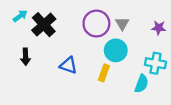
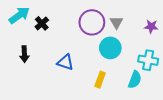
cyan arrow: (20, 16) -> (19, 15), size x1.5
black cross: (44, 25) -> (42, 23), size x0.6
yellow rectangle: (104, 73) -> (100, 80), moved

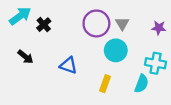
black arrow: (24, 54) -> (25, 57), turned -49

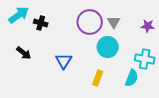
black cross: (44, 25) -> (41, 23), turned -32
blue triangle: (68, 65) -> (64, 61), turned 42

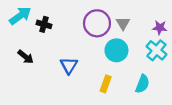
cyan cross: (145, 59) -> (156, 50), moved, turned 30

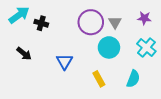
purple star: (160, 28) -> (144, 18), moved
yellow rectangle: (106, 84) -> (99, 79), turned -49

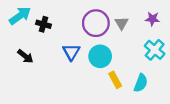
cyan circle: (109, 47) -> (100, 56), moved
blue triangle: (64, 62) -> (71, 52), moved
yellow rectangle: (99, 79) -> (115, 80), moved

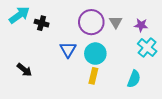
purple star: (152, 19) -> (141, 25), moved
black arrow: (25, 56) -> (24, 70), moved
yellow rectangle: (115, 80) -> (93, 76), moved, turned 42

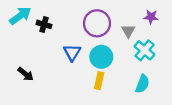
gray triangle: (116, 22) -> (128, 31), moved
purple star: (141, 25) -> (151, 17), moved
cyan cross: (147, 47) -> (145, 50), moved

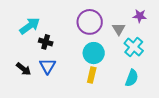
cyan arrow: (20, 16) -> (30, 26), moved
black cross: (44, 24) -> (46, 42), moved
blue triangle: (72, 52) -> (48, 66), moved

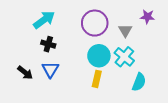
cyan arrow: (30, 26) -> (44, 20), moved
cyan cross: (134, 47) -> (124, 57), moved

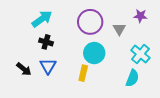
cyan cross: (124, 57) -> (140, 54), moved
yellow rectangle: (97, 79) -> (83, 73), moved

